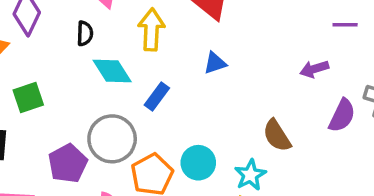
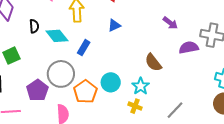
black semicircle: (85, 33) -> (34, 26), moved
purple arrow: (314, 69) -> (170, 23), turned -119
purple semicircle: (342, 116) -> (189, 48), turned -120

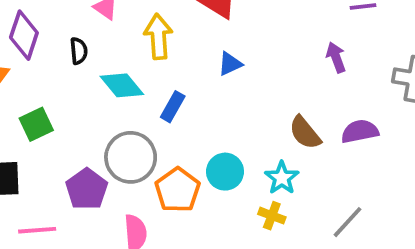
purple arrow: (170, 23) -> (336, 57), turned -147
black semicircle: (34, 26) -> (79, 51), moved
purple semicircle: (189, 48) -> (360, 131), moved

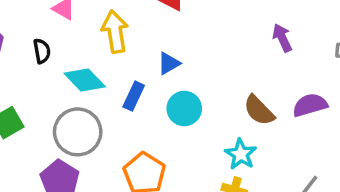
blue triangle: (230, 64) -> (169, 63), moved
gray circle: (131, 157) -> (78, 132), moved
cyan circle: (225, 172) -> (184, 108), moved

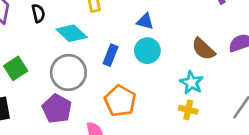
blue triangle: (169, 63) -> (145, 21), moved, turned 48
blue rectangle: (134, 96) -> (110, 55), moved

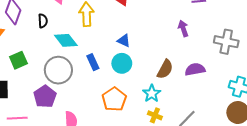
brown semicircle: (203, 49) -> (165, 69), turned -114
blue rectangle: (110, 55) -> (93, 62), turned -56
orange pentagon: (120, 101) -> (114, 99), moved
yellow cross: (188, 110) -> (155, 115), moved

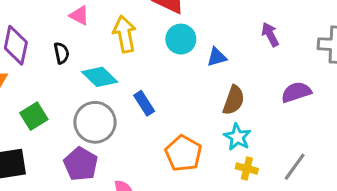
blue triangle: (124, 41) -> (217, 57), moved, turned -32
cyan circle: (122, 63) -> (181, 39), moved
brown semicircle: (165, 69) -> (234, 100), moved

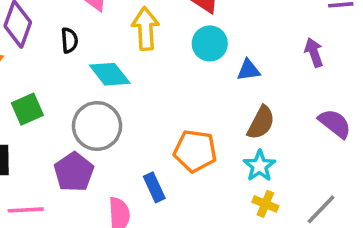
purple semicircle: (296, 92) -> (335, 123), turned 48
blue rectangle: (144, 103) -> (154, 187), moved
orange pentagon: (183, 153) -> (195, 151), moved, turned -30

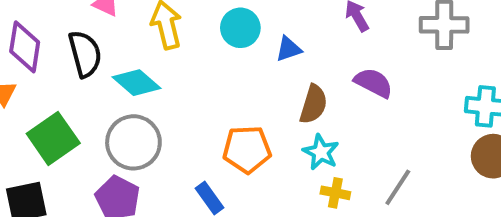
black semicircle: (69, 40) -> (85, 54), size x1.6
green square: (27, 109) -> (53, 138), size x1.4
purple semicircle: (335, 123) -> (373, 83), moved

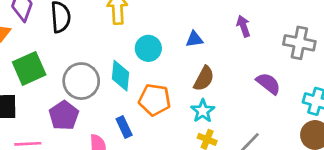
cyan circle: (240, 28) -> (148, 48), moved
cyan diamond: (136, 83) -> (120, 76), moved, turned 44
purple semicircle: (373, 83) -> (268, 84), moved

